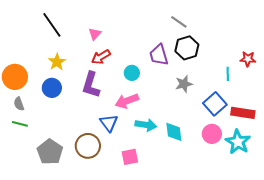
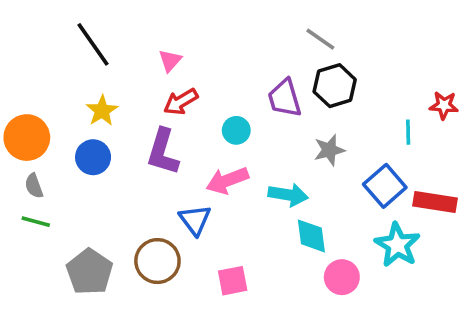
cyan arrow: (146, 125) -> (288, 195), moved
pink circle: (212, 134) -> (342, 277), moved
cyan star: (238, 142) -> (397, 245), moved

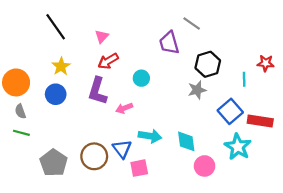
black hexagon: (335, 86) -> (208, 64), moved
purple trapezoid: (285, 98) -> (169, 43), moved
pink arrow: (227, 180) -> (124, 108), moved, size x0.7
cyan arrow: (288, 195) -> (150, 136), moved
blue triangle: (195, 220) -> (122, 149), moved

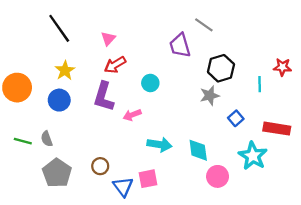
gray semicircle: (20, 111) -> (47, 139), moved
blue square: (230, 111) -> (236, 118), moved, size x0.6
blue triangle: (122, 149) -> (123, 187), moved
brown circle: (94, 156) -> (100, 166), size x0.6

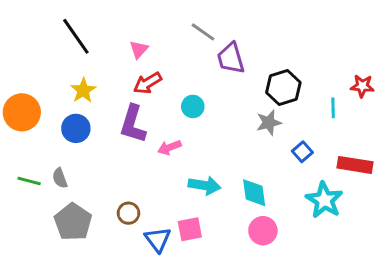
gray line: (204, 25) -> (203, 32), moved
pink circle: (218, 176) -> (263, 231), moved

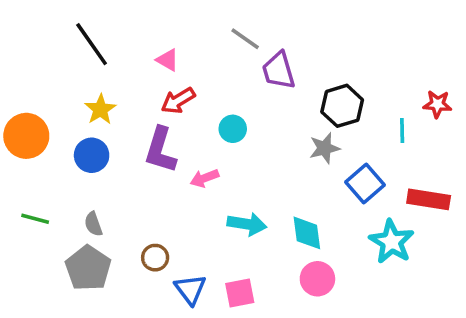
pink triangle: (139, 49) -> (167, 60), turned -42
blue square: (302, 152) -> (365, 183), size x1.5
gray semicircle: (60, 178) -> (93, 224), moved
pink square: (190, 229) -> (240, 293), moved

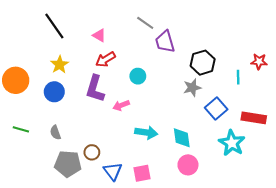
gray pentagon: (88, 268) -> (68, 164), moved, turned -30

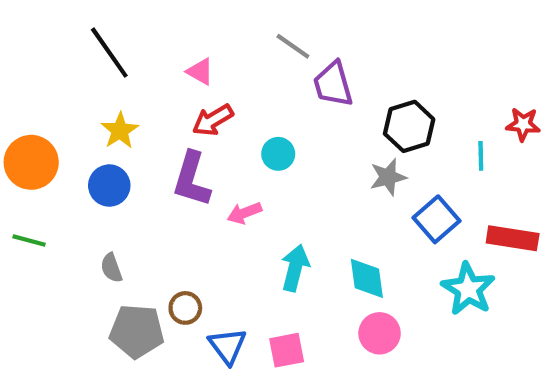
green line: (21, 129) -> (29, 240), moved
cyan arrow: (146, 133) -> (295, 268), turned -85

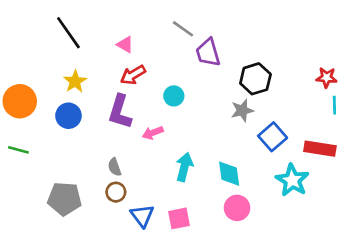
cyan line: (481, 156) -> (334, 105), moved
gray semicircle: (111, 268) -> (115, 167), moved
gray pentagon: (137, 331) -> (65, 199), moved

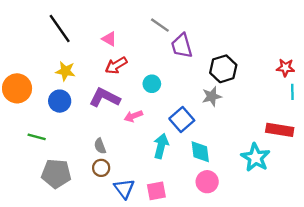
yellow star: (75, 81) -> (65, 71), turned -30
purple L-shape: (120, 112) -> (105, 98), turned 100
blue square: (273, 137) -> (182, 119), moved
green line: (18, 150) -> (37, 137), moved

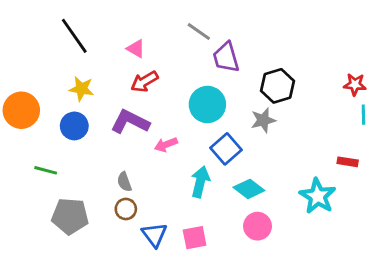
cyan circle: (152, 84) -> (207, 104), moved, size x1.6
red rectangle: (280, 130) -> (348, 162), size x0.6
cyan diamond: (200, 152) -> (249, 189), turned -45

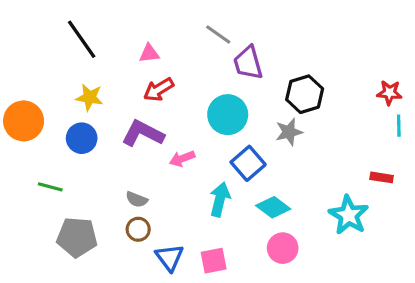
pink triangle: (136, 49) -> (149, 53), turned -36
gray semicircle: (124, 182) -> (137, 199), turned -48

